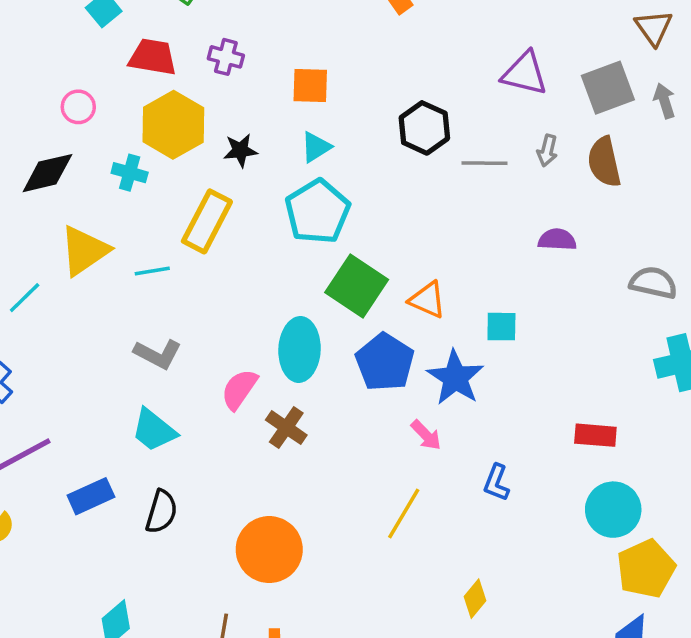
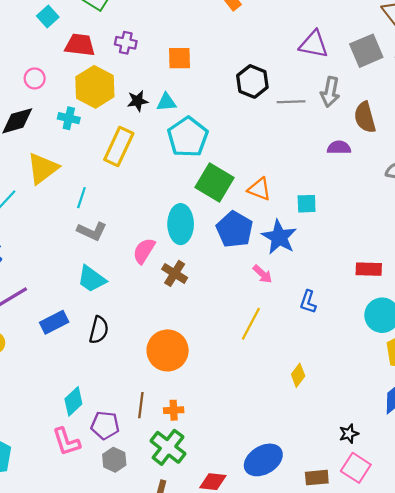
cyan triangle: (316, 147) -> (166, 102), moved, turned 30
gray arrow: (547, 151) -> (330, 92), size x1.5
brown semicircle: (604, 162) -> (365, 117), moved
cyan line: (152, 271) -> (81, 198), moved, turned -60

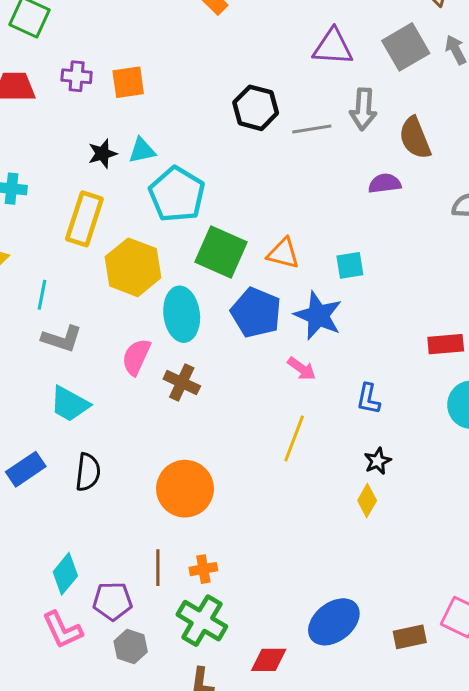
orange square: (180, 58) -> (128, 82), moved
yellow hexagon: (95, 87) -> (133, 267), moved
black star: (349, 434) -> (378, 461), moved

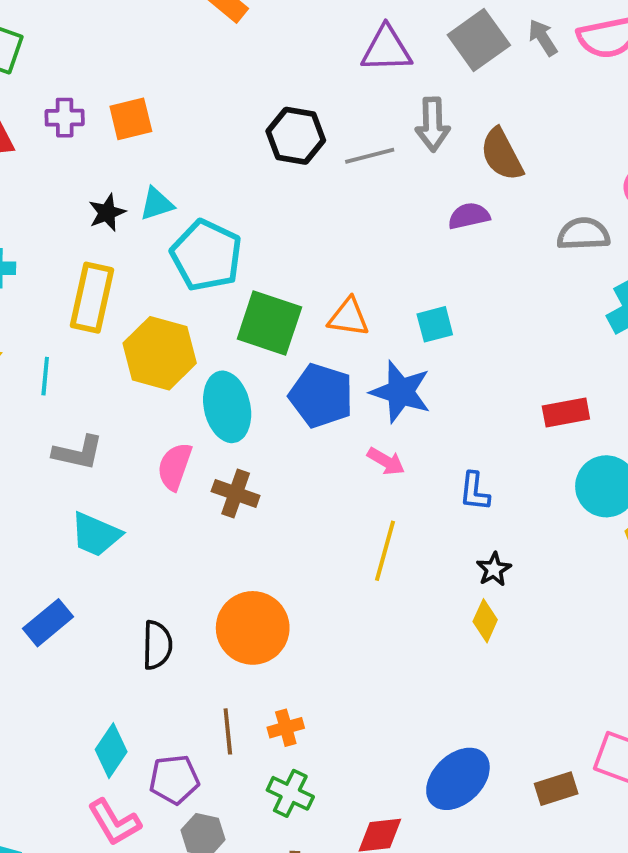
cyan line: (42, 295) -> (45, 376), moved
black semicircle: (88, 472) -> (157, 645), moved
green cross: (202, 621) -> (290, 793), size x0.7

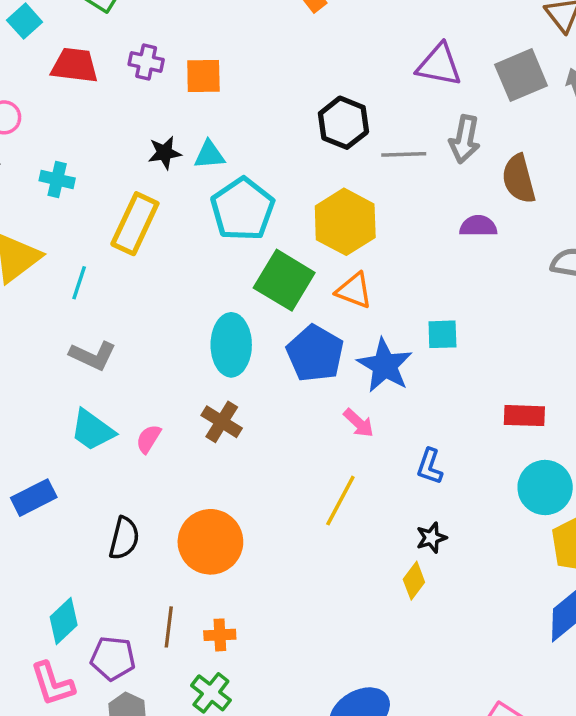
cyan square: (435, 324) -> (442, 334), moved
yellow hexagon: (160, 353) -> (345, 222), moved
pink semicircle: (175, 466) -> (148, 439), moved, size x0.7

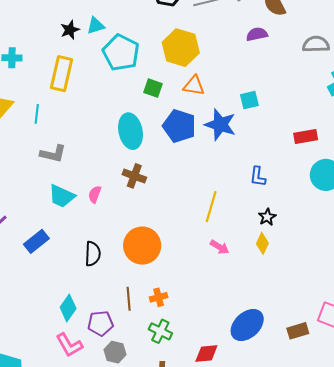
green square: (284, 280) -> (153, 88), size x0.6
pink arrow: (359, 423) -> (220, 247), moved

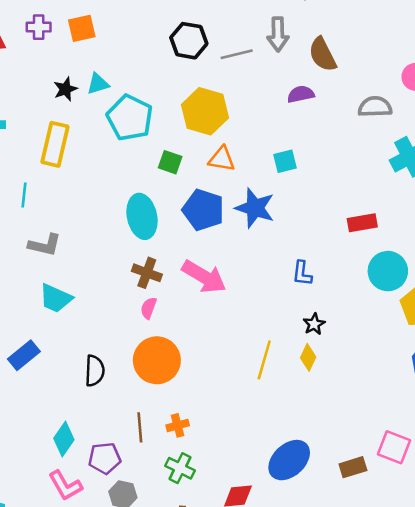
cyan square: (249, 100) -> (285, 161), moved
pink semicircle: (95, 194) -> (149, 308), moved
yellow line: (211, 207) -> (264, 360), moved
pink arrow: (220, 247) -> (204, 277), moved, size x1.8

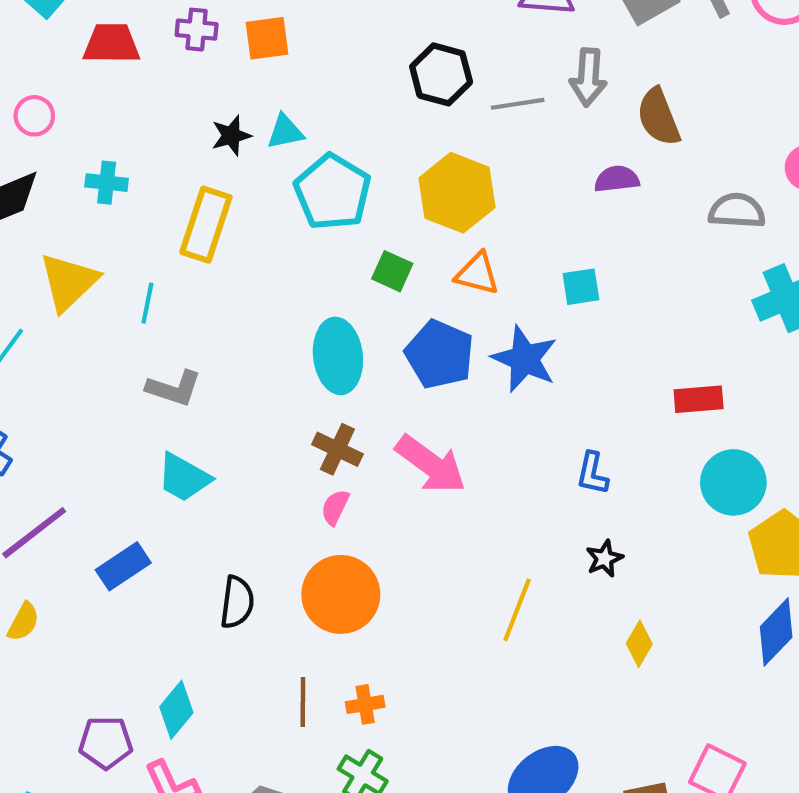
yellow diamond: (308, 357) -> (639, 644), moved
purple pentagon: (105, 458) -> (106, 743), moved

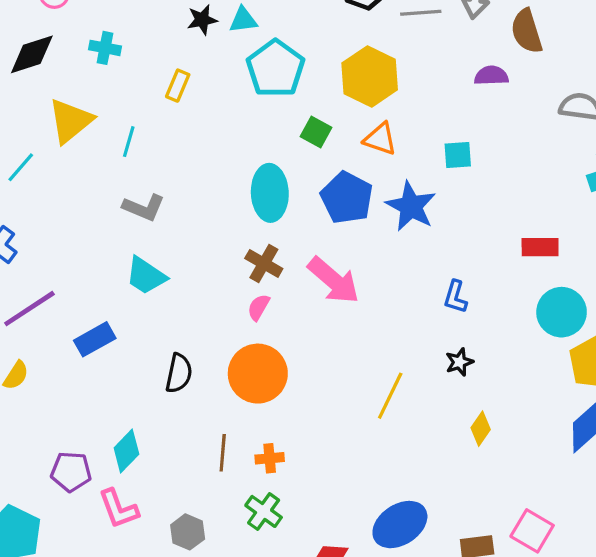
yellow rectangle: (206, 225) -> (178, 86), size x0.6

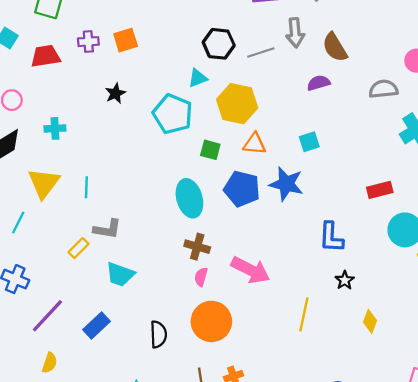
cyan triangle: (243, 20) -> (198, 78), moved
yellow rectangle: (178, 86) -> (78, 248), moved, turned 36
pink arrow: (334, 280) -> (251, 270), moved
blue L-shape: (455, 297) -> (331, 237), size x1.4

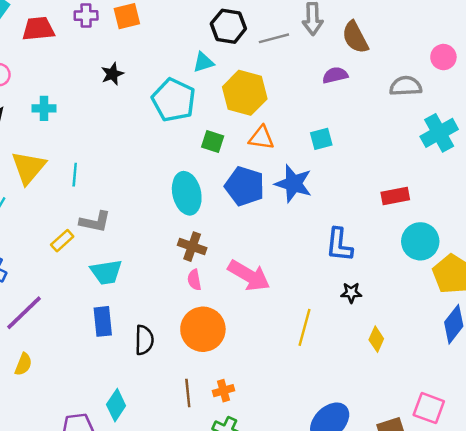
cyan trapezoid: (120, 274) -> (106, 272), turned -32
pink semicircle: (201, 277) -> (194, 280), turned -30
black star: (345, 280) -> (351, 293), turned 30
blue rectangle: (96, 326) -> (103, 321), moved, turned -56

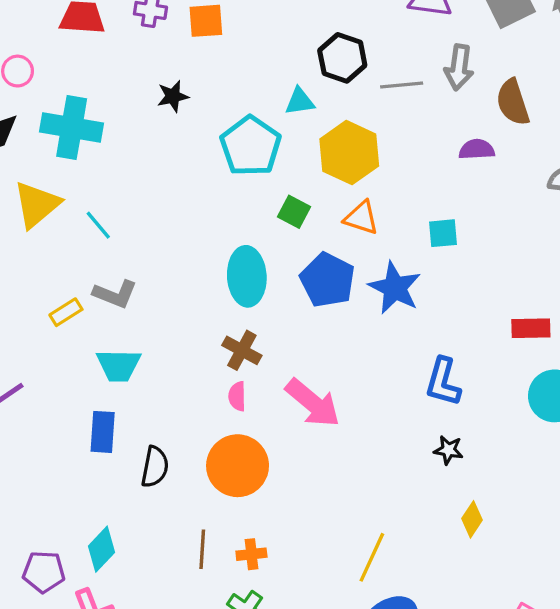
cyan cross: (44, 108) -> (72, 128), size x1.8
cyan line: (75, 175) -> (98, 225), turned -55
yellow line: (304, 327) -> (372, 557), moved

